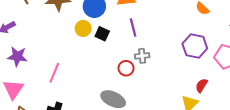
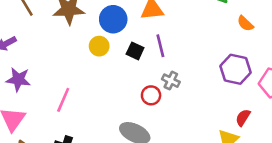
black square: (102, 34) -> (135, 51), moved
gray cross: (142, 56) -> (171, 81), turned 32

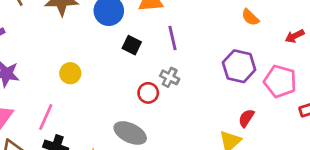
yellow circle: (99, 46) -> (70, 73), moved
purple line: (160, 46) -> (172, 38), moved
pink line: (63, 100) -> (46, 117), moved

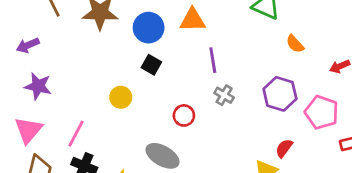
black square: (132, 45) -> (151, 65), moved
yellow circle: (70, 73) -> (121, 97), moved
gray cross: (170, 77) -> (224, 95), moved

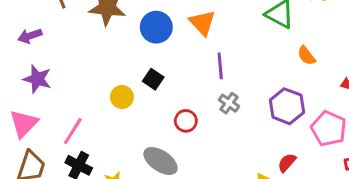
orange triangle: (193, 20) -> (202, 23), turned 44
black square: (151, 65) -> (153, 79), moved

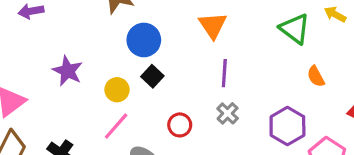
blue circle: (156, 27) -> (144, 40), moved
purple star: (37, 79) -> (68, 71), moved
pink line: (73, 131) -> (116, 126), moved

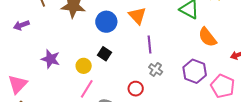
blue circle: (144, 40) -> (106, 22), moved
orange semicircle: (316, 76) -> (207, 37), size x1.5
red circle: (180, 125) -> (136, 89), moved

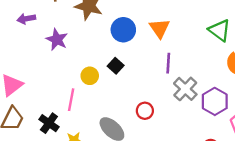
purple star: (51, 59) -> (57, 40), moved
gray cross: (156, 69) -> (185, 89), moved, size x1.5
pink line: (87, 89) -> (71, 100), moved, turned -30

